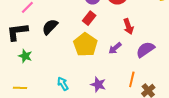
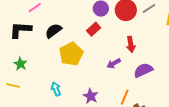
yellow pentagon: (85, 45) -> (71, 54), moved
green star: (25, 56) -> (20, 64), moved

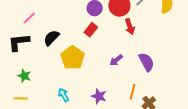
red arrow: (131, 44) -> (130, 27), moved
purple semicircle: (143, 70) -> (147, 62), turned 96

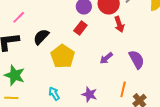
green star: (24, 76) -> (15, 75), size x1.5

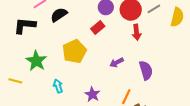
black semicircle: (41, 37) -> (59, 15), moved
green star: (15, 75) -> (36, 61), moved

